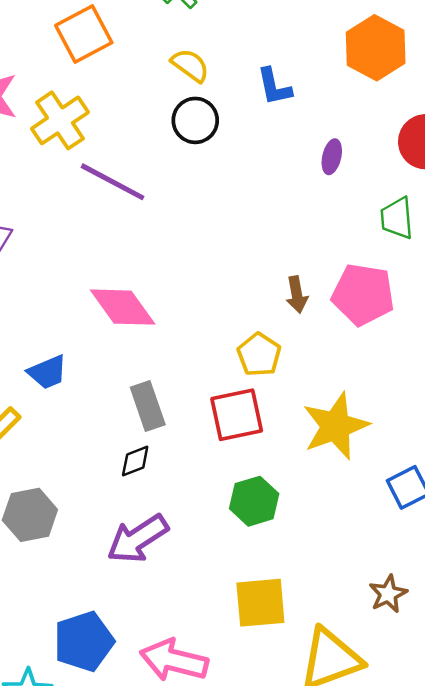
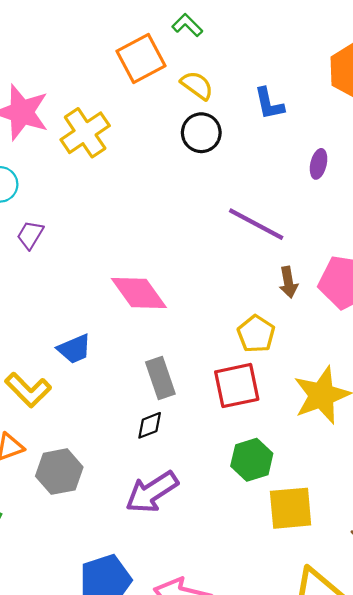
orange square: (84, 34) -> (141, 58), moved
purple line: (113, 182) -> (256, 224), moved
yellow square: (260, 603) -> (291, 508), moved

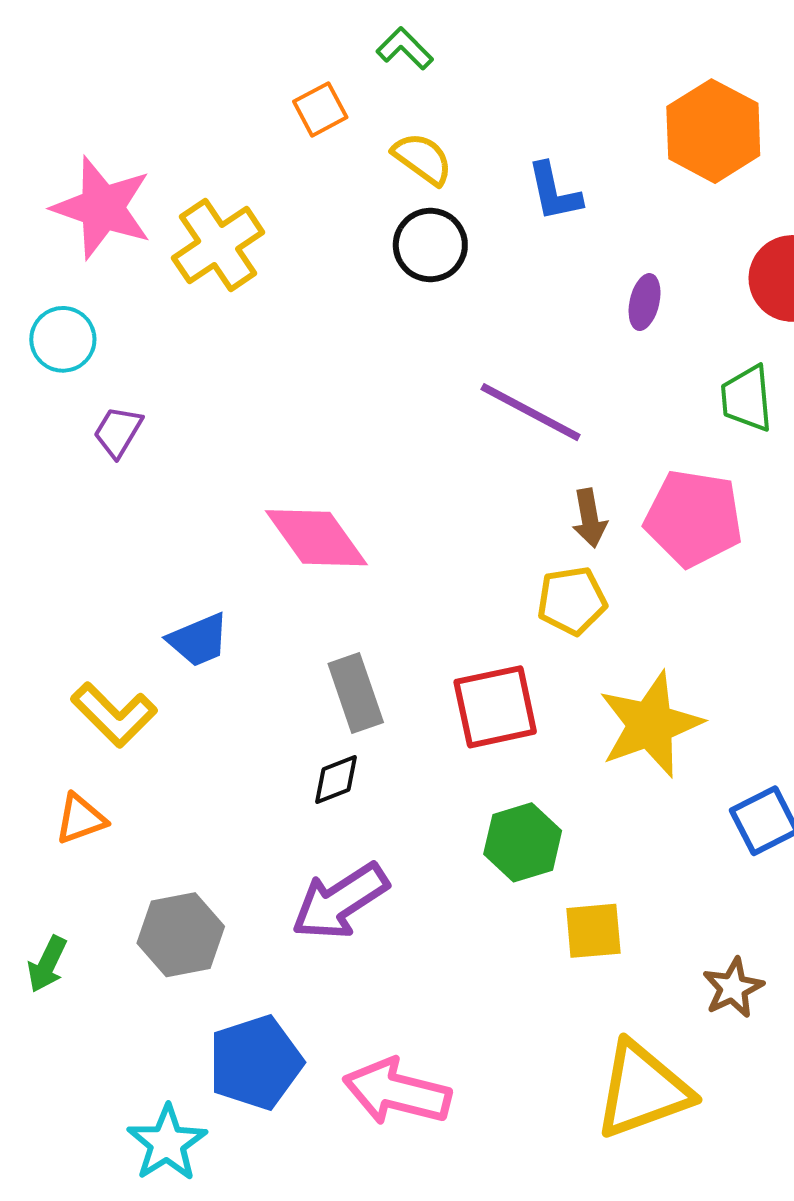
orange square: (141, 58) -> (320, 109), size x0.6
yellow pentagon: (256, 334) -> (572, 601), moved, turned 30
gray hexagon: (59, 472) -> (181, 935), moved
yellow square: (291, 508) -> (593, 931), size x0.7

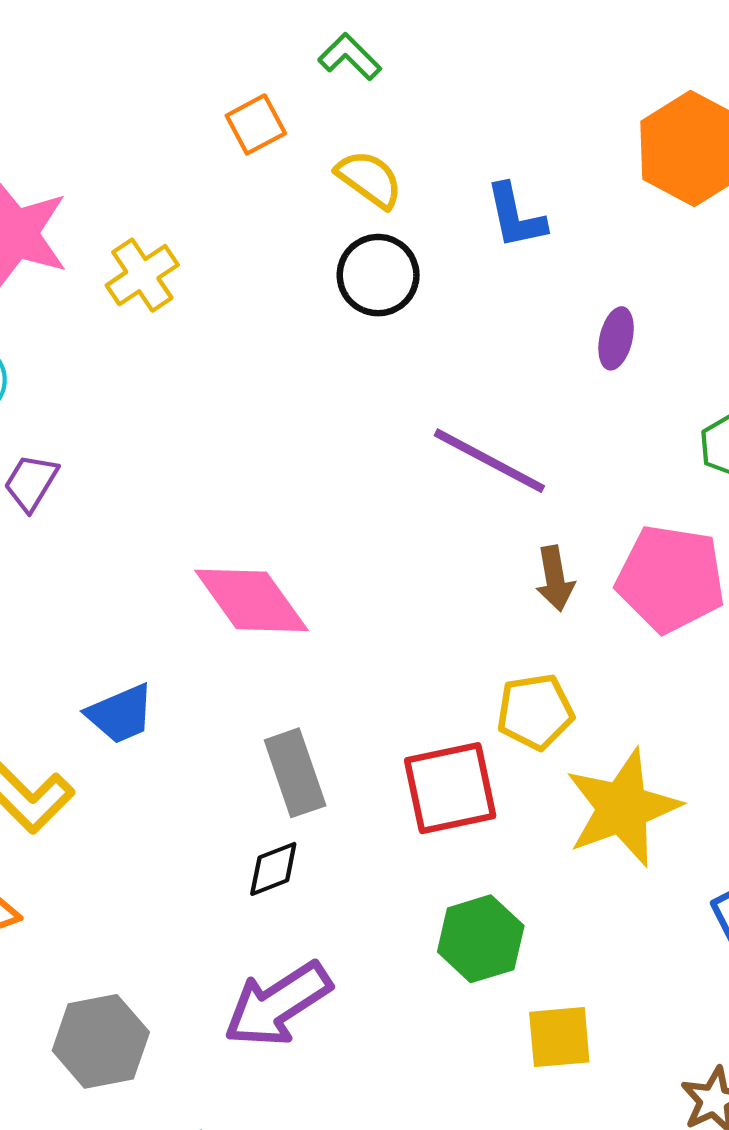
yellow cross: (218, 245) -> (142, 275), size x0.7
yellow pentagon: (572, 601) -> (535, 712), moved

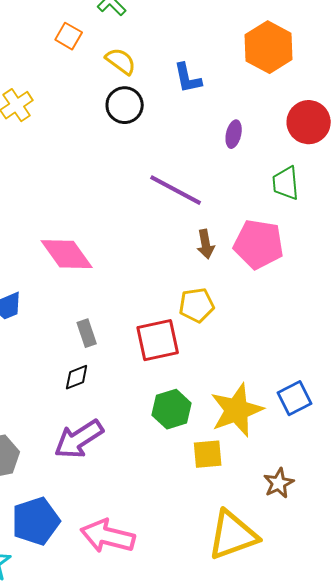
orange square: (256, 124) -> (69, 36), turned -32
gray rectangle: (295, 773) -> (87, 333), size x0.7
yellow star: (623, 808) -> (237, 410), moved

